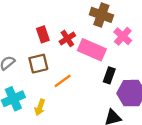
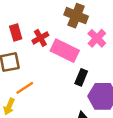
orange line: (63, 81) -> (25, 88), moved

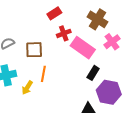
red rectangle: (16, 33) -> (54, 13), moved, turned 64
orange line: (25, 88) -> (43, 74), turned -56

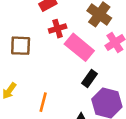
orange line: (43, 74) -> (43, 102), moved

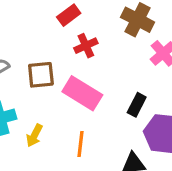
pink rectangle: (79, 47) -> (82, 93), moved

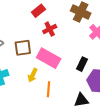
yellow arrow: (34, 136) -> (33, 75), moved

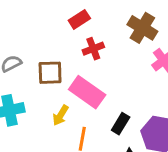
black rectangle: (82, 64) -> (121, 124), moved

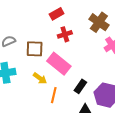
yellow arrow: (61, 115) -> (40, 78), turned -88

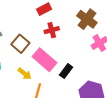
brown square: (35, 49) -> (20, 44), turned 36
black rectangle: (80, 86) -> (66, 71), moved

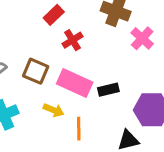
black rectangle: (66, 71) -> (108, 90), turned 56

